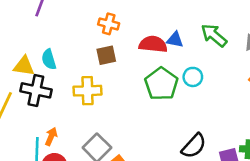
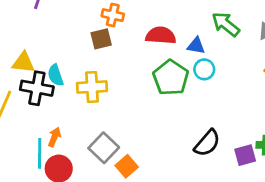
blue triangle: (175, 40) -> (196, 46), moved
brown square: (106, 55) -> (101, 39), moved
cyan semicircle: (49, 59) -> (56, 75), moved

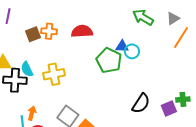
orange cross: (113, 15) -> (49, 31), moved
red semicircle: (161, 35) -> (82, 31), moved
brown square: (101, 39) -> (33, 34), moved
blue triangle: (196, 46) -> (122, 46), moved

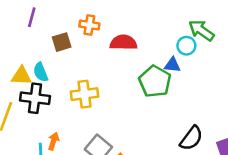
orange cross: (49, 31) -> (89, 25), moved
cyan circle: (132, 51) -> (186, 46), moved
cyan semicircle: (27, 69) -> (41, 72), moved

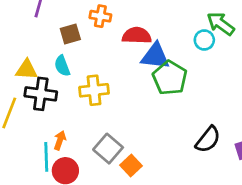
blue triangle: (172, 65) -> (155, 56), moved, size x1.6
cyan semicircle: (41, 72) -> (62, 66), moved

